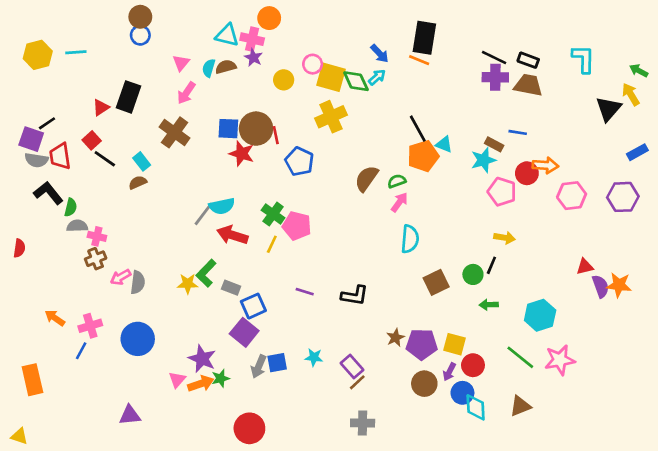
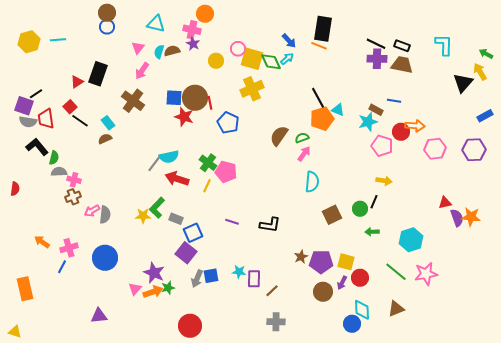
cyan triangle: (227, 35) -> (156, 24), moved
purple rectangle: (352, 367) -> (254, 279), moved, turned 42
blue circle: (462, 393) -> (352, 324), moved

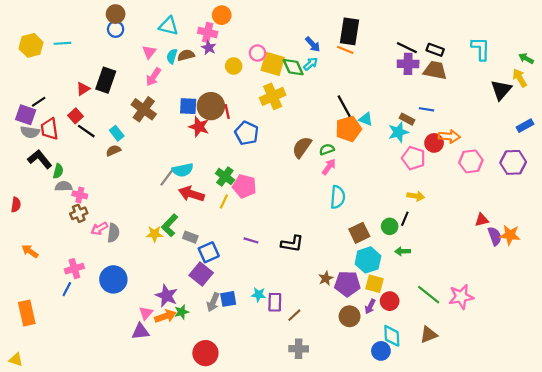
cyan hexagon: (411, 240) -> (368, 260), moved
orange arrow: (42, 242) -> (30, 251), moved
purple triangle: (99, 316) -> (140, 331), moved

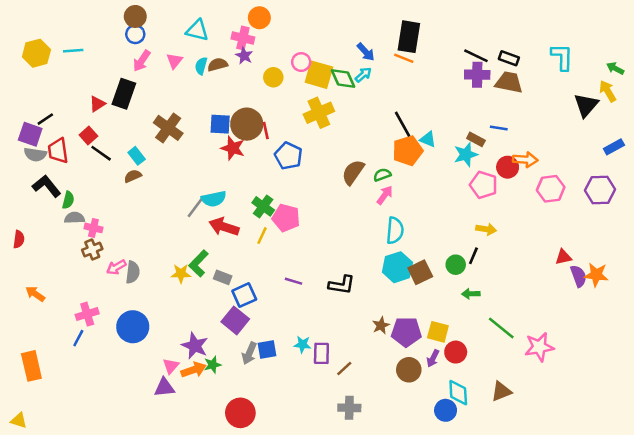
pink arrow: (153, 77) -> (142, 61), moved
cyan hexagon: (368, 260) -> (397, 267), moved
green line: (429, 295) -> (501, 328), moved

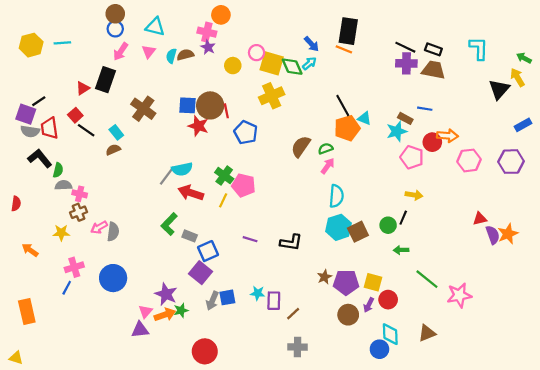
cyan triangle: (197, 30) -> (155, 27), moved
yellow star: (181, 274) -> (61, 233), moved
orange star: (596, 275) -> (508, 234), turned -30

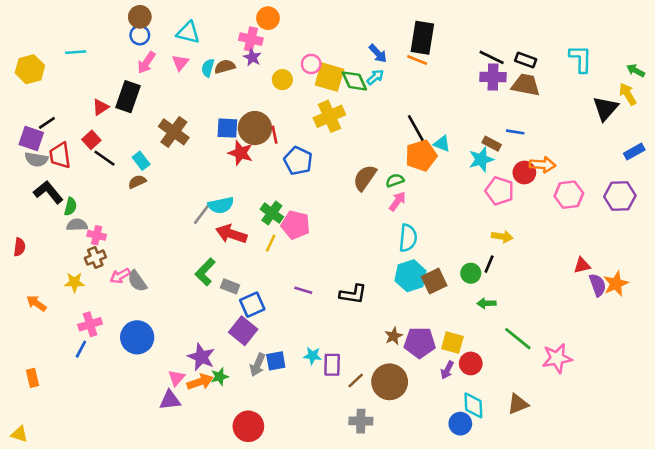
yellow hexagon: (31, 45) -> (30, 69), moved
gray semicircle: (113, 232) -> (137, 281), turned 138
orange rectangle: (27, 311) -> (33, 378), size x0.6
brown circle: (348, 315) -> (390, 382), moved, size x1.4

